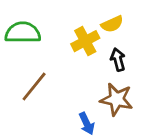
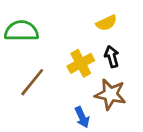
yellow cross: (85, 41) -> (81, 63), moved

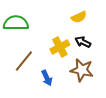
black arrow: (112, 57) -> (83, 42), turned -49
blue arrow: (82, 117) -> (47, 78), moved

